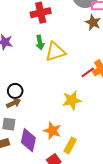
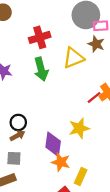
green arrow: (40, 42) -> (41, 69), size x1.5
yellow triangle: (55, 52) -> (73, 58), moved
purple diamond: (28, 140) -> (53, 144), moved

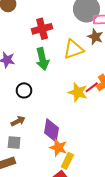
black circle: (18, 122) -> (24, 90), moved
yellow star: (79, 128) -> (78, 92), moved, turned 30
yellow rectangle: (81, 176) -> (67, 161), moved

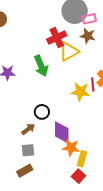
red cross: (42, 29) -> (57, 37), moved
red line: (92, 87) -> (93, 85), turned -48
black circle: (24, 90) -> (42, 112), moved

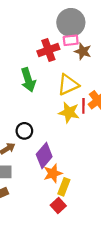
pink rectangle: (89, 19) -> (71, 40), moved
yellow triangle: (69, 51) -> (68, 85), moved
purple diamond: (62, 132) -> (44, 155), turned 35
orange star: (71, 148) -> (53, 173), turned -30

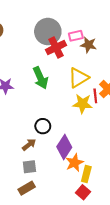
gray circle: (71, 22) -> (48, 32), moved

